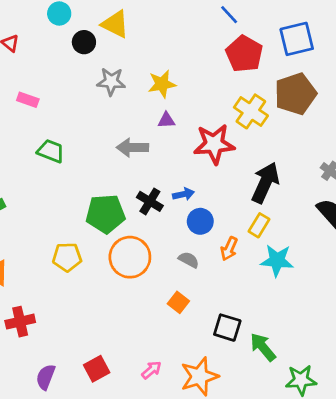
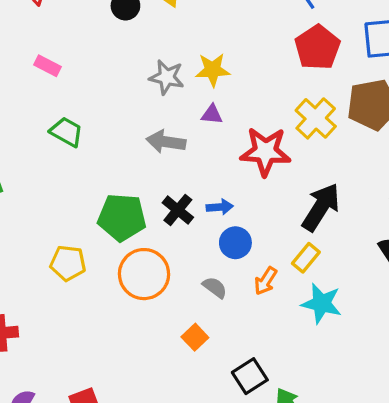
gray star: (111, 82) -> (167, 77), moved
black square: (227, 328) -> (250, 376), turned 32

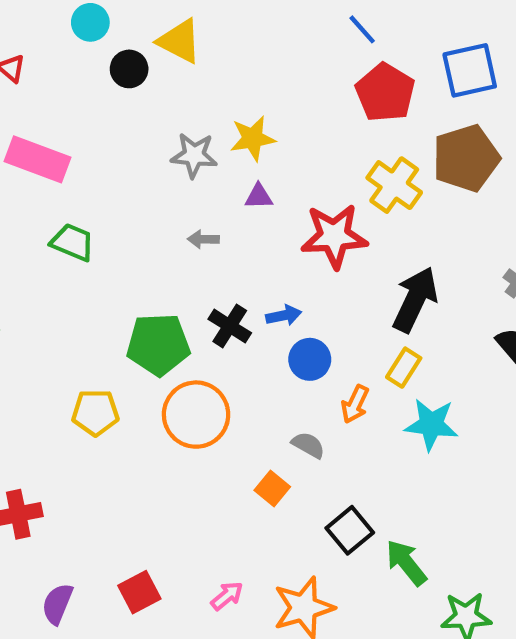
pink rectangle: (48, 66) -> (37, 159), size x1.8
gray arrow: (166, 142) -> (203, 239), size x0.6
gray semicircle: (215, 287) -> (308, 445), moved

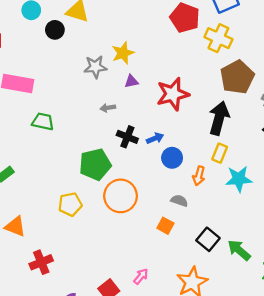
brown pentagon: (466, 158) -> (237, 77), moved
yellow cross: (394, 185) -> (218, 38), moved
black cross: (230, 326) -> (127, 137), moved
pink arrow: (227, 596) -> (141, 276), moved

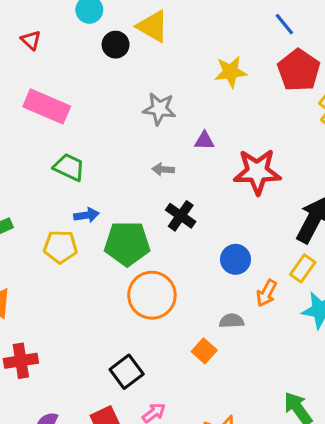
yellow star: (123, 53) -> (231, 72), moved
blue arrow: (155, 138) -> (86, 215), moved
gray semicircle: (179, 201) -> (232, 321), turned -35
yellow pentagon: (70, 204) -> (60, 247), moved
black square: (208, 239) -> (127, 372), moved

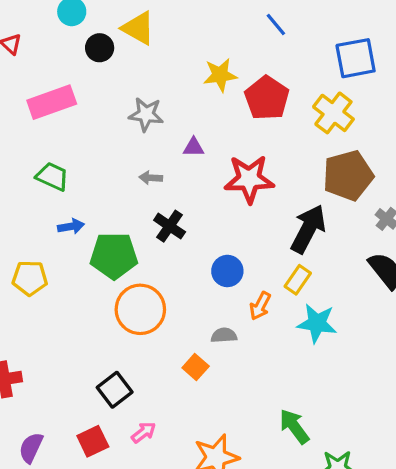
red pentagon: (299, 70) -> (267, 98), moved
pink rectangle: (47, 106) -> (52, 102), moved, turned -42
yellow pentagon: (60, 247) -> (30, 278), moved

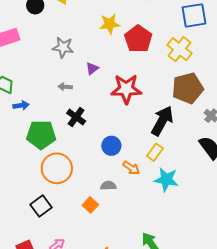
purple triangle: (194, 147) -> (92, 68), turned -40
blue arrow: (71, 226) -> (21, 105), moved
orange arrow: (260, 306) -> (131, 168), turned -84
black square: (115, 390) -> (41, 206), moved

